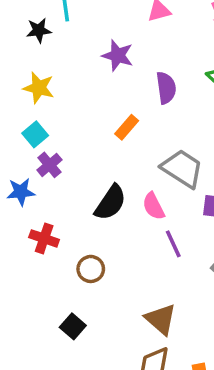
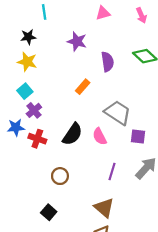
black star: (39, 30) -> (28, 37), moved
red cross: (44, 238) -> (37, 139), moved
purple line: (173, 244) -> (112, 172), moved, turned 42

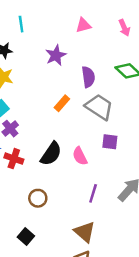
purple star: (77, 41) -> (56, 55), turned 30
gray trapezoid: (118, 113) -> (99, 107), moved
purple square: (138, 136) -> (110, 142), moved

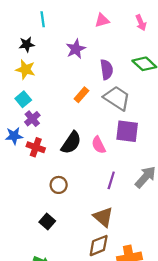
purple square: (110, 142) -> (127, 131), size x1.5

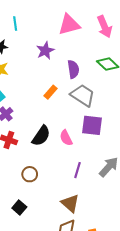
pink triangle: (102, 20) -> (69, 25), size x1.6
pink arrow: (141, 23) -> (105, 27), size x1.5

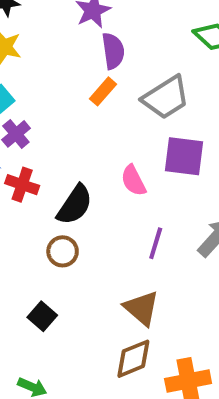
purple semicircle: (73, 69) -> (113, 51), moved
gray trapezoid: (83, 95) -> (166, 98), turned 115
black semicircle: (41, 136) -> (75, 205), moved

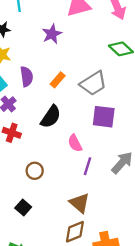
purple semicircle: (113, 51) -> (27, 76), moved
pink semicircle: (133, 181) -> (75, 143), moved
black semicircle: (75, 205) -> (51, 117), moved

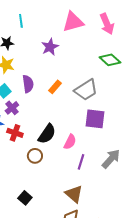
black semicircle: (51, 117) -> (47, 134), moved
pink semicircle: (75, 143) -> (70, 142), turned -126
brown circle: (35, 171) -> (35, 156), moved

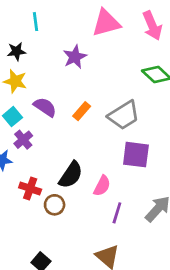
purple semicircle: (28, 84) -> (45, 107), turned -48
red cross: (15, 133) -> (30, 189), moved

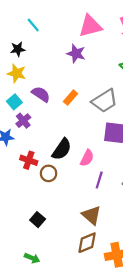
cyan line: (36, 22) -> (33, 25), turned -32
purple star: (75, 57) -> (76, 54), moved, turned -30

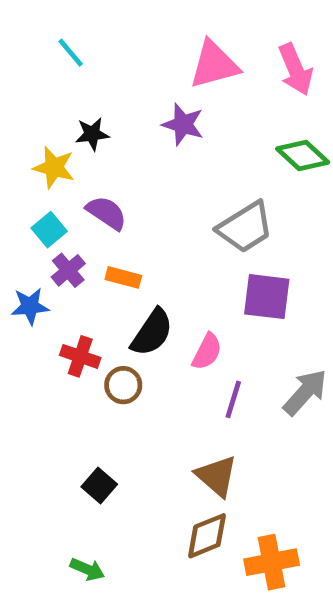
cyan line: (33, 25) -> (71, 53), moved
black star: (18, 49) -> (92, 134), moved
orange rectangle: (71, 98) -> (123, 277), moved, turned 64

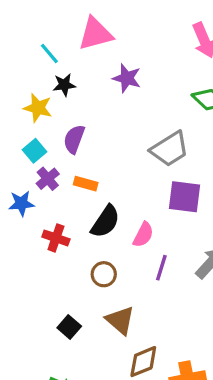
cyan line: (71, 53) -> (49, 53), moved
pink triangle: (214, 65) -> (96, 34), moved
purple semicircle: (107, 213) -> (74, 139), turned -104
brown circle: (123, 385) -> (104, 274), moved
brown triangle: (217, 476) -> (120, 320), moved

